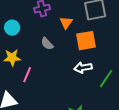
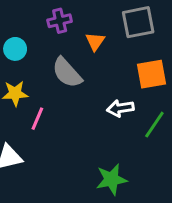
orange square: (86, 41) -> (151, 74), moved
gray semicircle: (47, 44) -> (67, 73), size x1.6

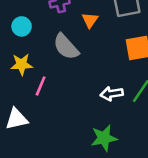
white arrow: (120, 108) -> (112, 94), moved

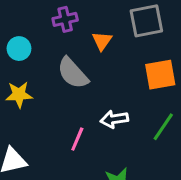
pink line: (41, 86) -> (77, 139), moved
white arrow: (112, 94) -> (114, 119), moved

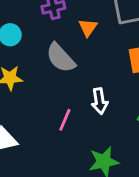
white arrow: (114, 119) -> (99, 101), turned -90

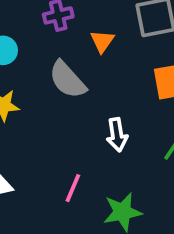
pink line: (65, 120) -> (73, 188), moved

